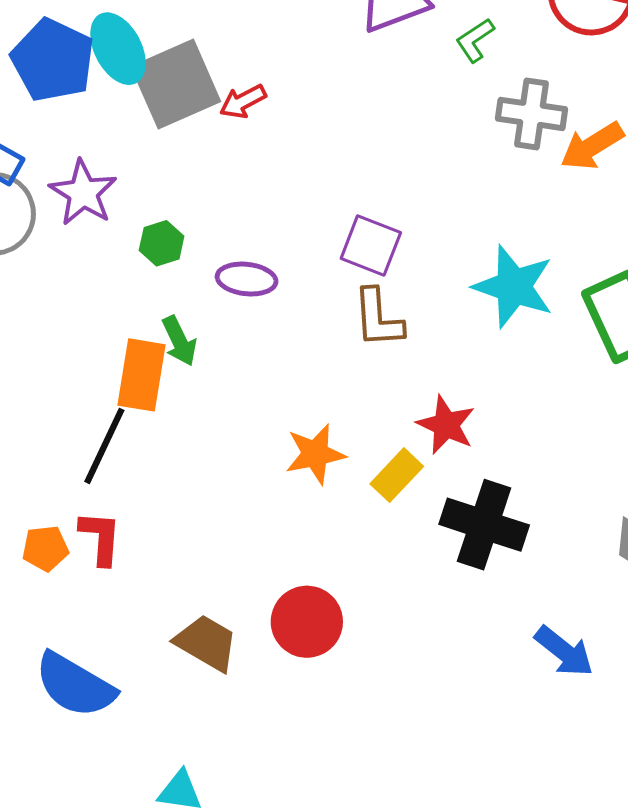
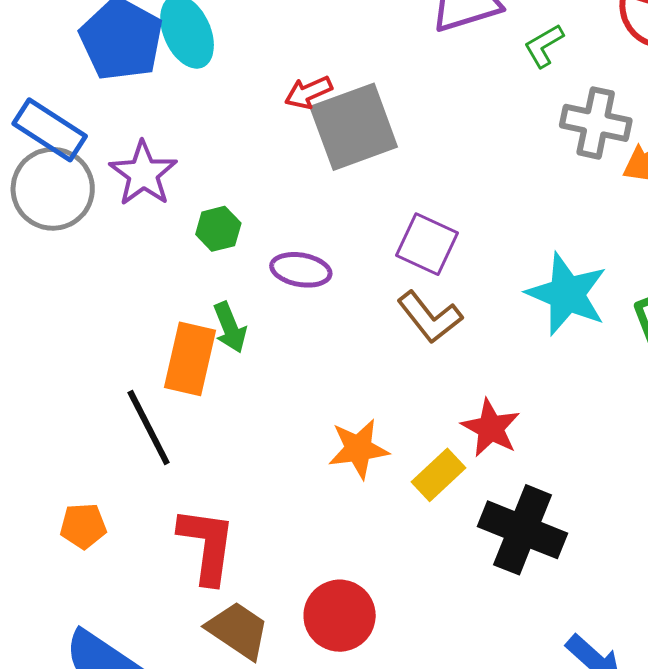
gray square: (176, 84) -> (354, 127), moved
brown L-shape: (378, 318) -> (430, 317), turned -38
black line: (104, 446) -> (149, 427), turned -56
red L-shape: (100, 538) -> (207, 545), moved, size x1.4

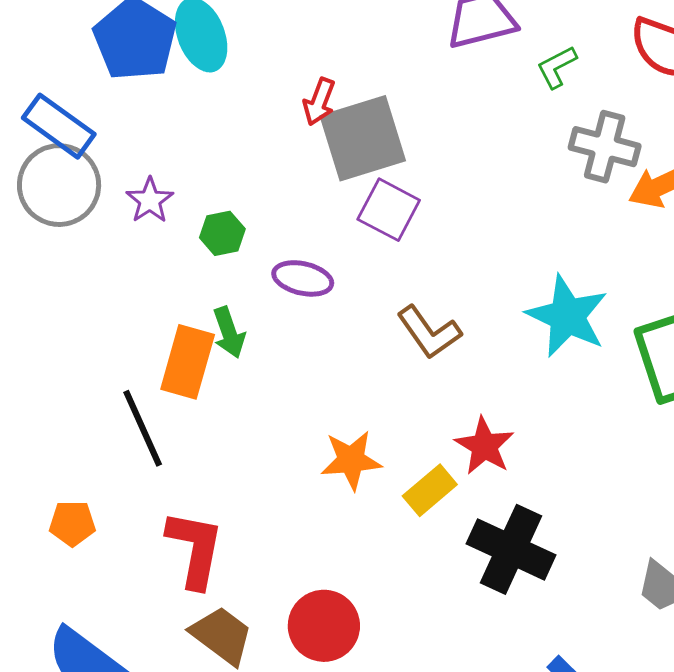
red arrow: (308, 92) -> (319, 102), turned -48
purple star: (143, 174) -> (150, 200), moved, size x0.7
purple square: (427, 244) -> (389, 210), moved

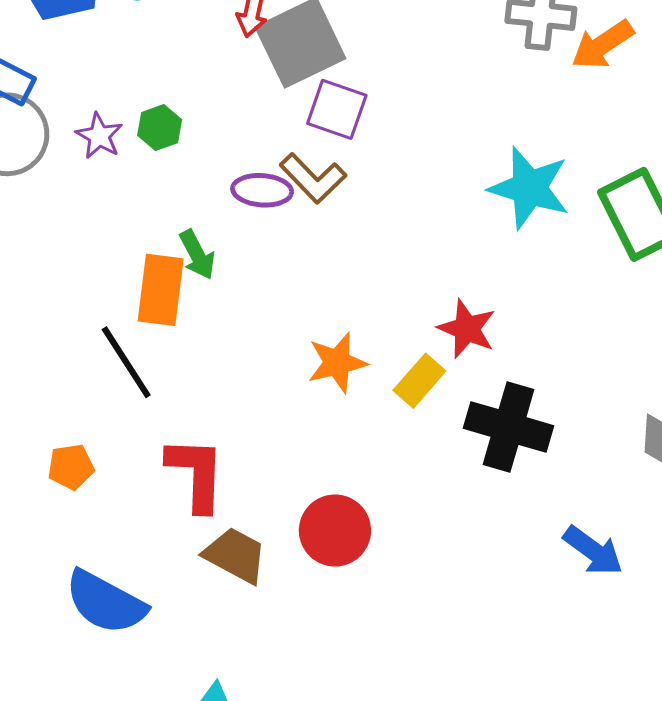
green hexagon: (222, 233) -> (160, 128), moved
brown L-shape: (429, 332) -> (313, 178), moved

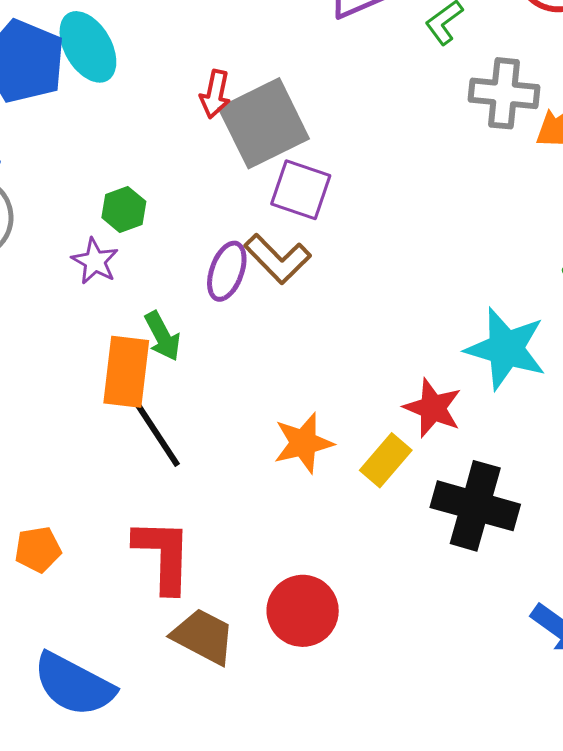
purple star: (99, 136) -> (95, 261), moved
cyan star: (529, 188) -> (506, 349), moved
purple ellipse: (262, 190) -> (227, 271), turned -74
black line: (126, 362) -> (155, 431), moved

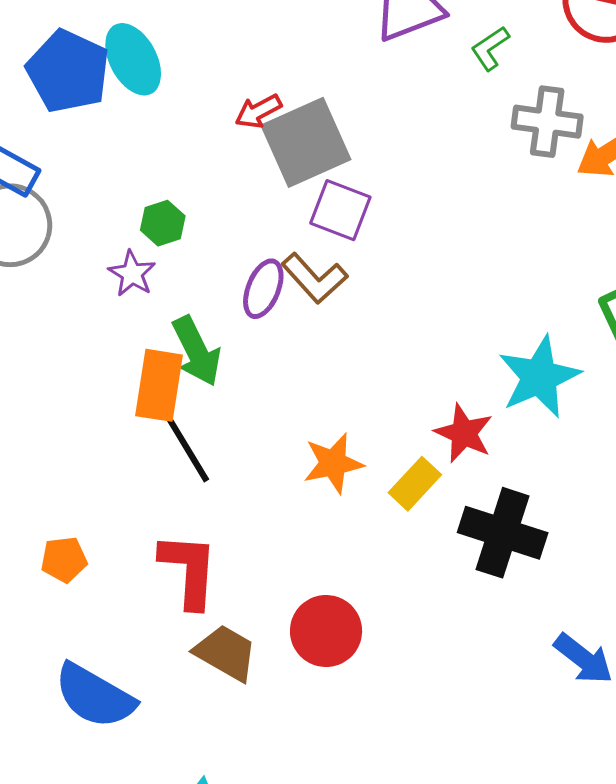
red arrow: (215, 94) -> (258, 111), turned 48
green arrow: (162, 336) -> (197, 351), size x1.4
cyan star: (506, 349) -> (539, 377), turned 30

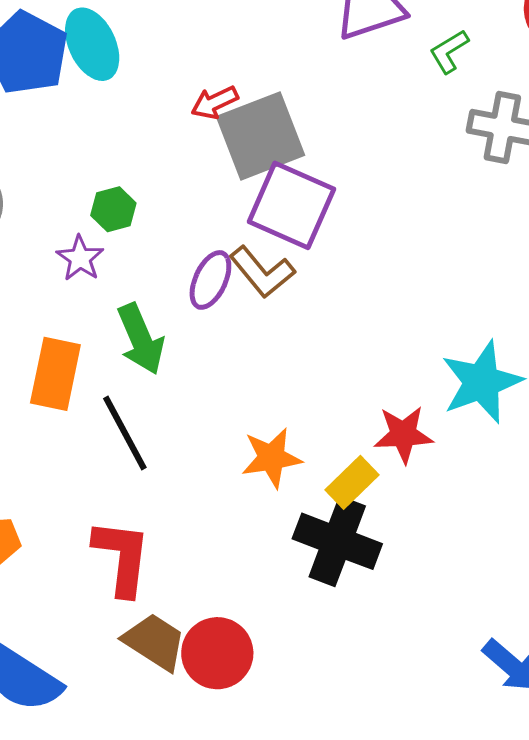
purple square: (340, 210) -> (291, 205), size x1.4
orange rectangle: (159, 385) -> (55, 374), moved
red star: (464, 433) -> (403, 434), turned -30
black cross: (503, 533) -> (337, 541), moved
red circle: (326, 631) -> (217, 653), moved

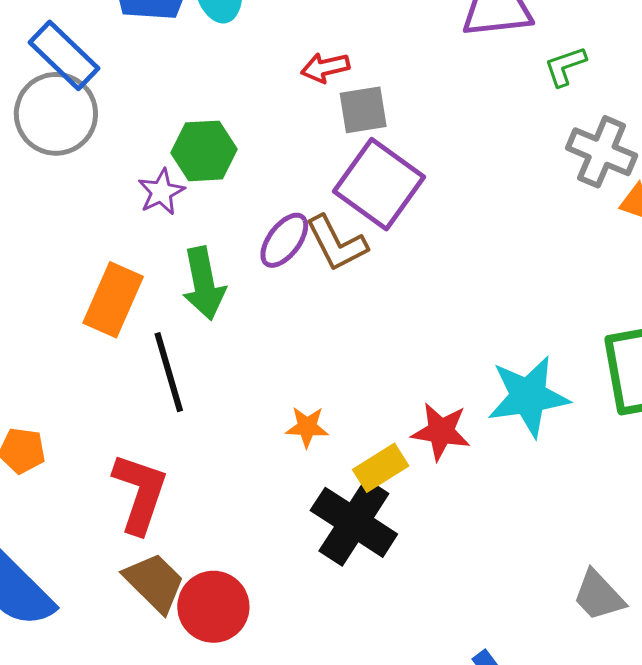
gray square: (261, 136) -> (363, 110), size x0.6
green hexagon: (113, 209) -> (204, 151), size x1.4
orange star: (272, 458) -> (307, 427), size x0.7

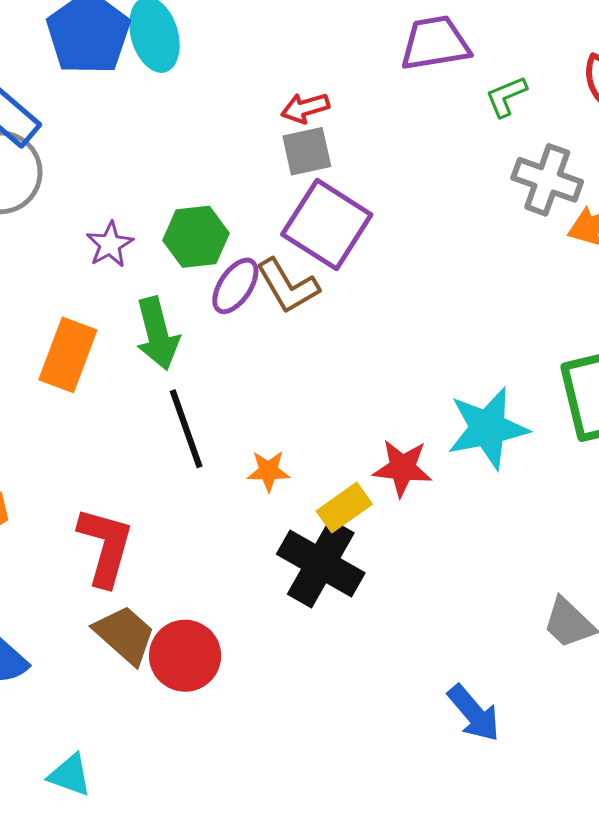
red arrow: (325, 68) -> (305, 108), moved
green hexagon: (204, 151) -> (196, 237), moved
black line: (169, 372) -> (186, 429), moved

